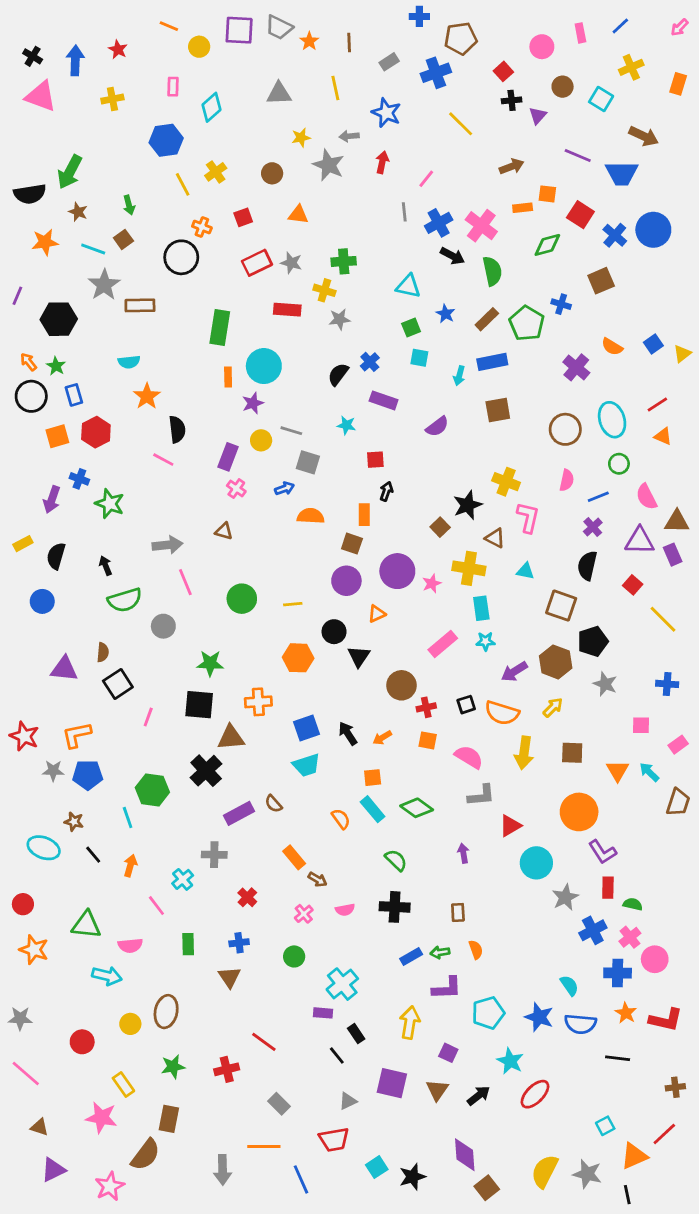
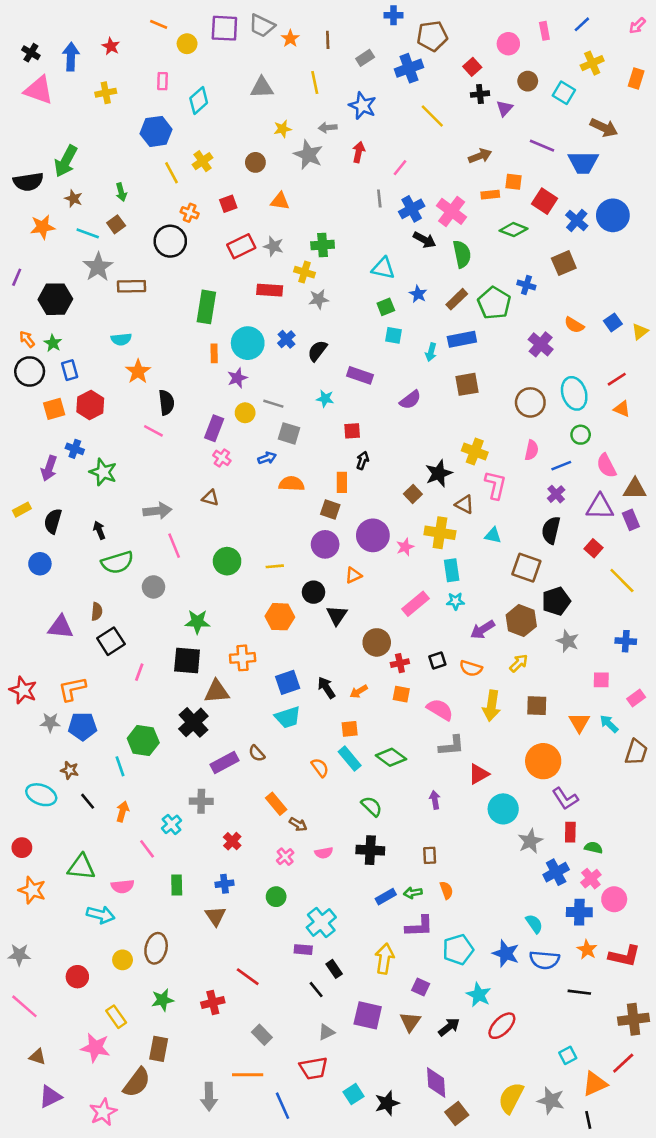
green diamond: (547, 245) -> (514, 230), turned 36
blue cross: (370, 362) -> (286, 339), moved
orange semicircle: (502, 713) -> (471, 668), size x0.7
brown cross: (675, 1087) -> (634, 1019), size x1.6

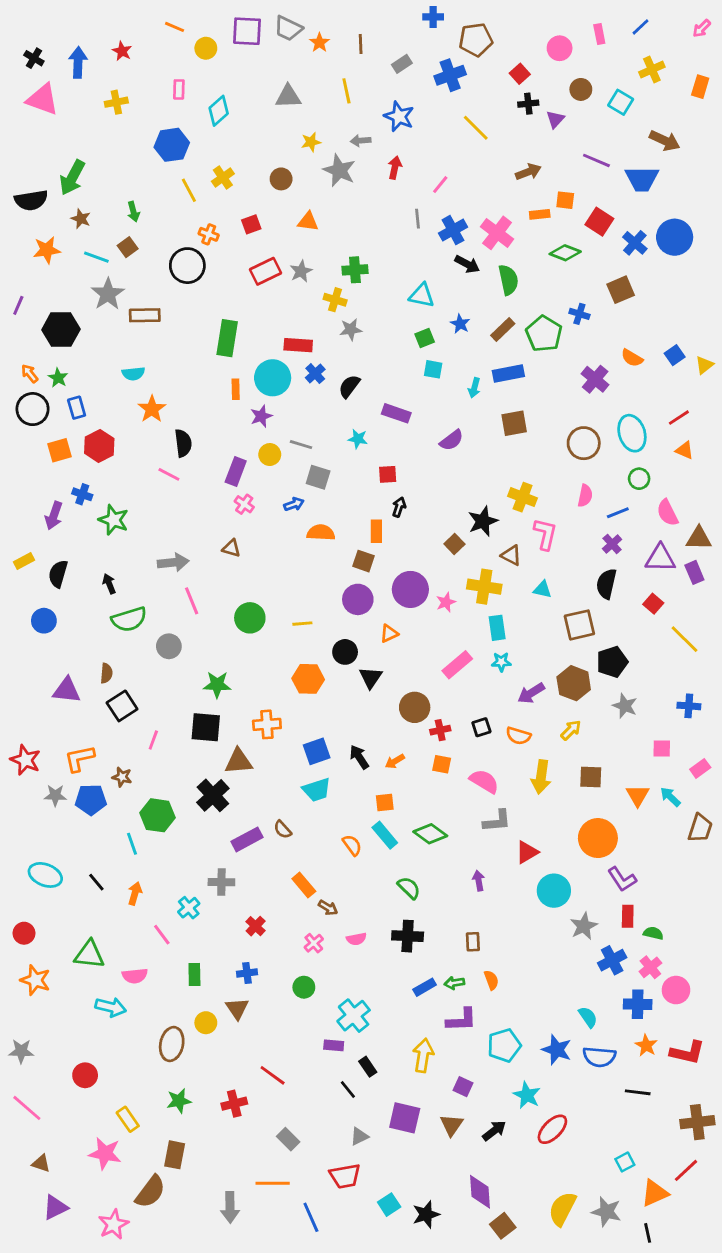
gray star: (273, 246) -> (301, 271), turned 30
red rectangle: (270, 290) -> (298, 345), moved
brown square: (526, 568) -> (579, 625), turned -32
brown star: (70, 770) -> (122, 777), moved
yellow circle: (123, 960) -> (206, 1023), moved

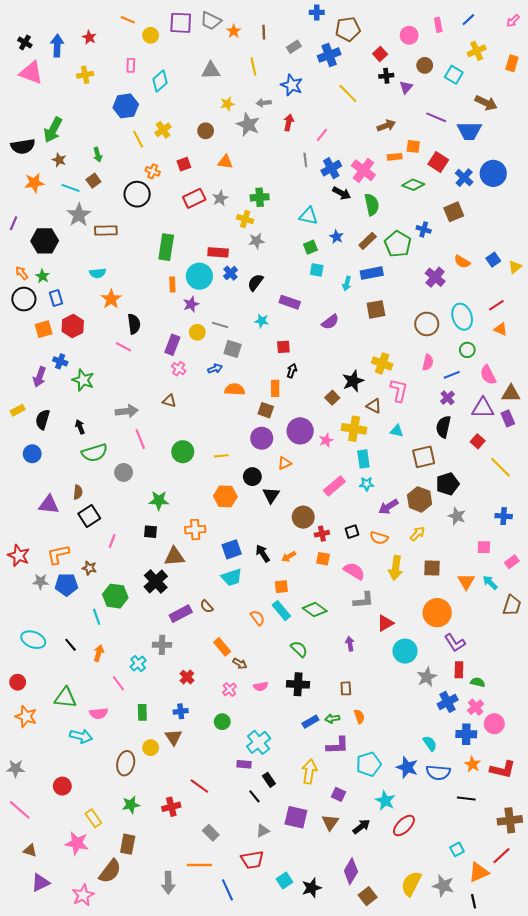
black square: (206, 727) -> (151, 532), size x0.6
purple diamond: (480, 1192) -> (351, 871), turned 35

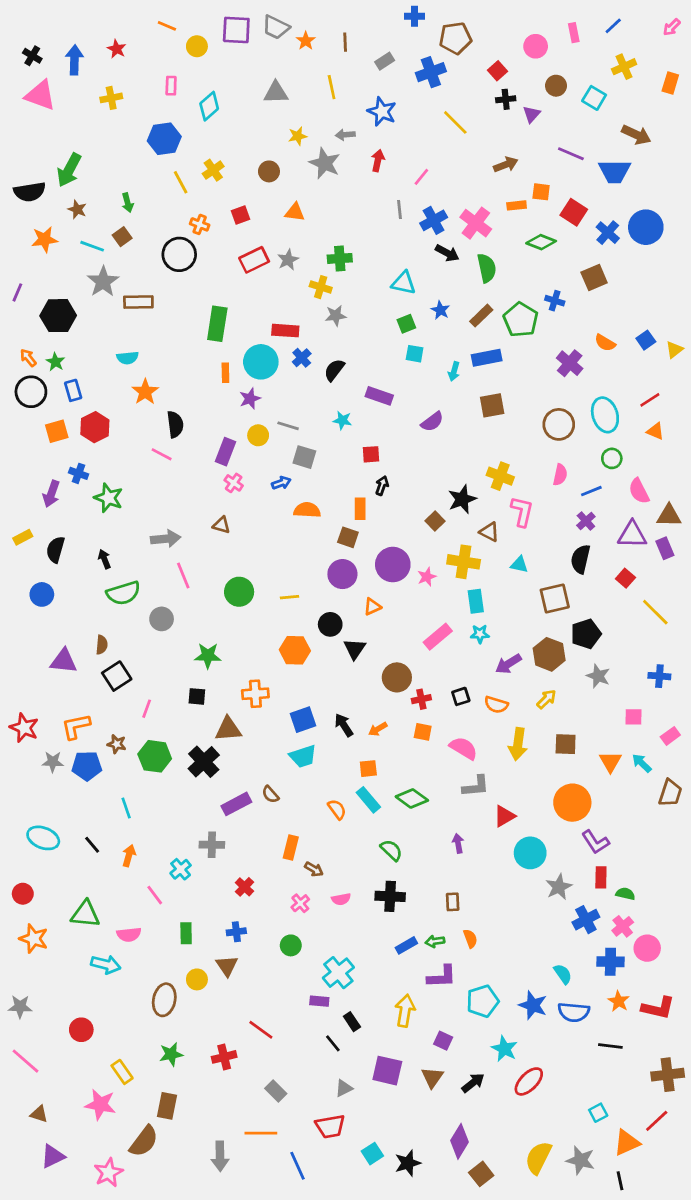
green hexagon: (115, 596) -> (155, 756), moved
orange rectangle: (222, 647) -> (291, 847), turned 54

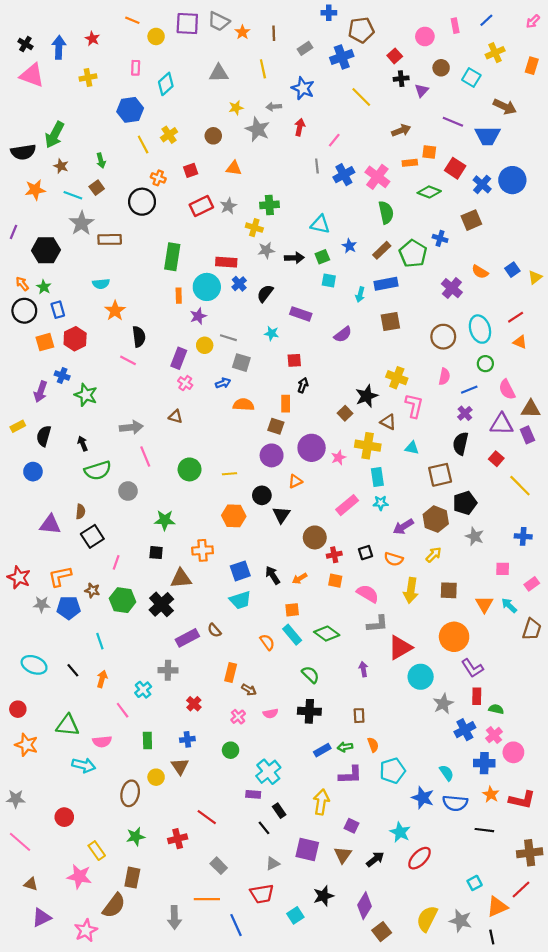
black arrow: (447, 253) -> (294, 258), moved, turned -30
red triangle: (504, 816) -> (400, 648), size x1.4
cyan pentagon: (483, 1001) -> (393, 771), moved
black star: (408, 1163) -> (323, 896), moved

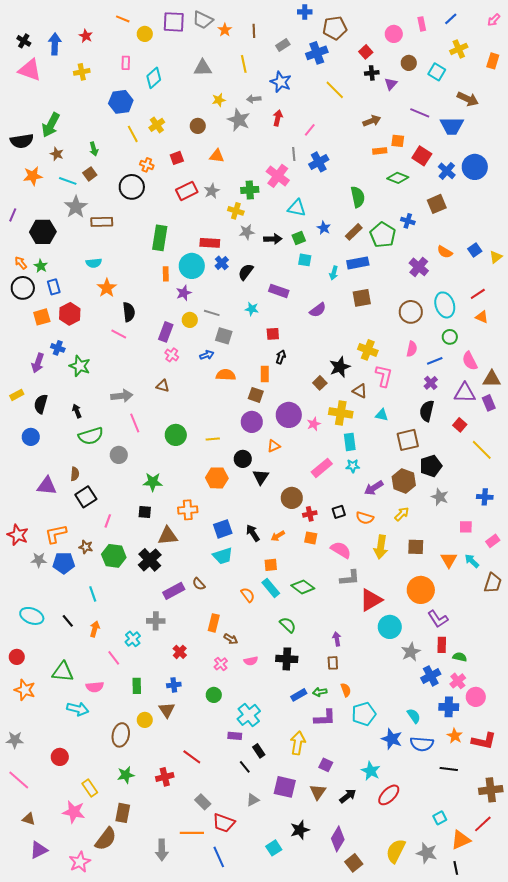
pink cross: (377, 177) -> (278, 176), moved
purple arrow: (363, 669) -> (337, 639), moved
red trapezoid: (262, 894) -> (224, 823), moved, turned 30

